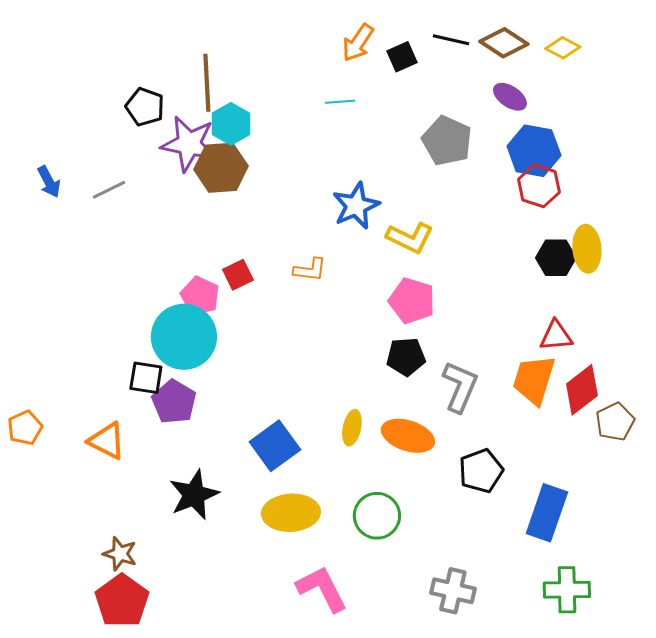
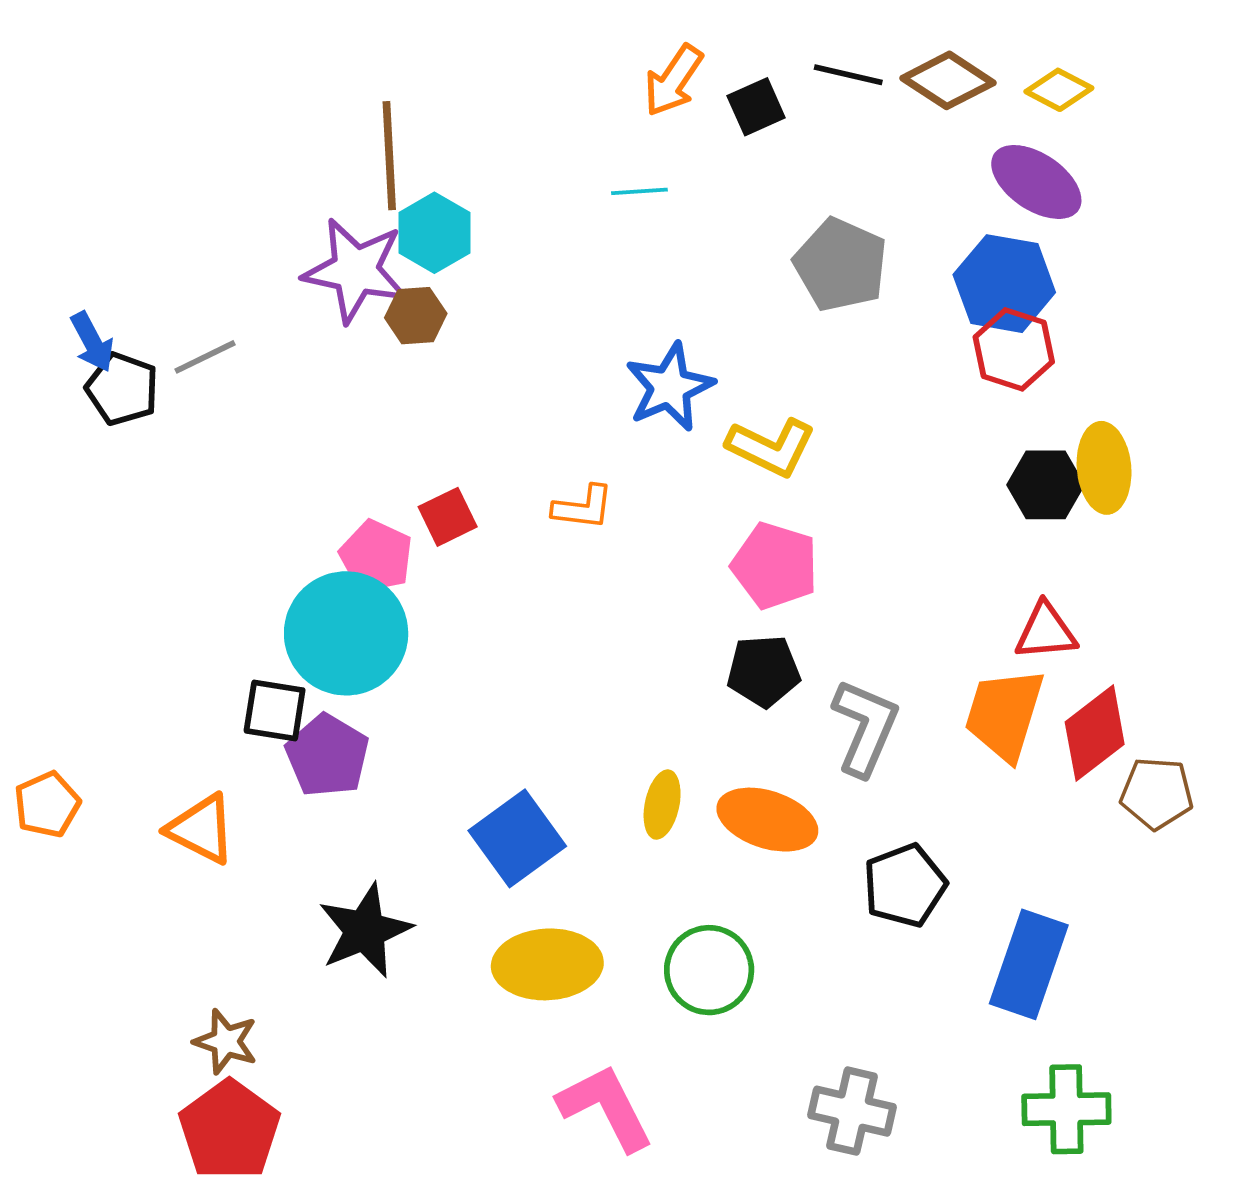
purple ellipse: (510, 97) -> (1036, 182), moved, size x1.4
black pentagon: (145, 107) -> (122, 389), moved
brown hexagon: (221, 168) -> (416, 316), size x0.6
brown pentagon: (615, 422) -> (1157, 793), turned 30

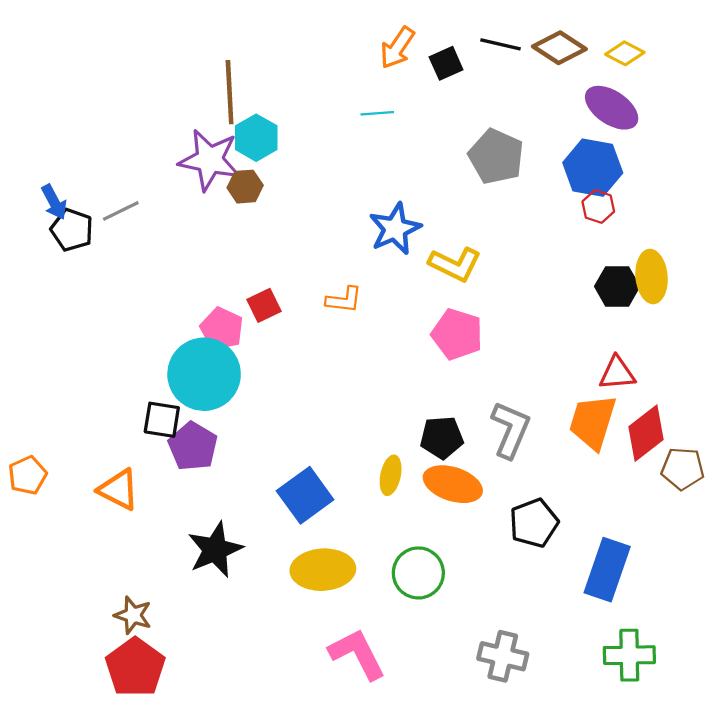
red hexagon: (1014, 349) -> (598, 207), size x0.7
black pentagon: (764, 671) -> (442, 438), moved

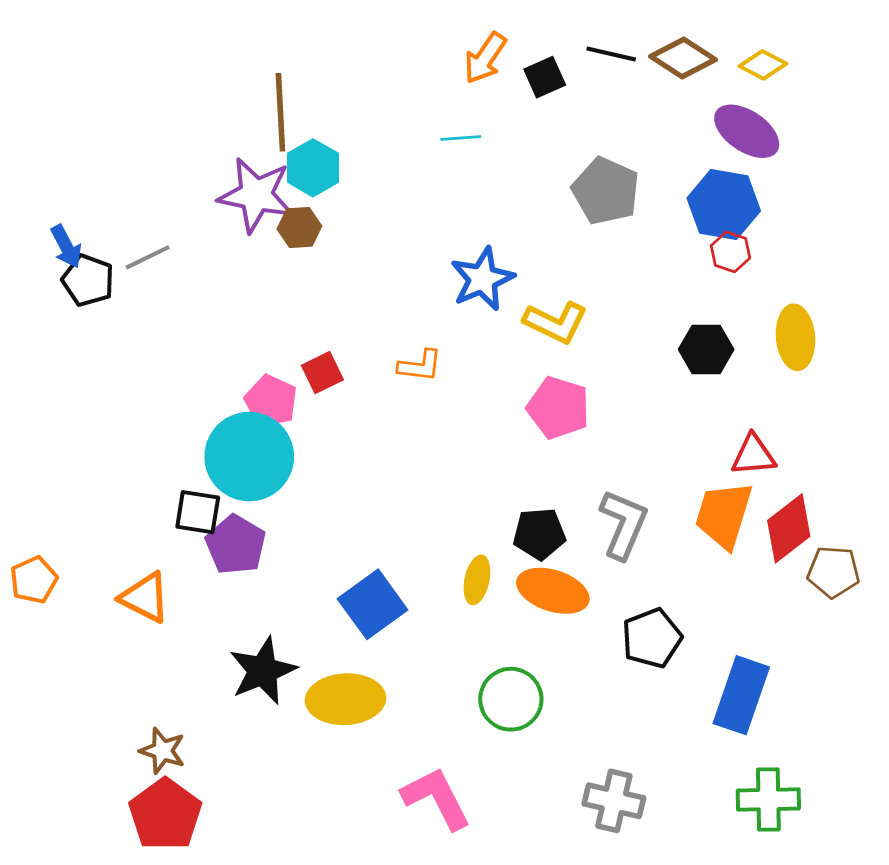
black hexagon: (617, 286) -> (706, 349), moved
yellow ellipse: (323, 570) -> (345, 699), moved

